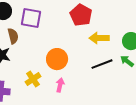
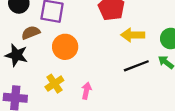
brown semicircle: (13, 36) -> (31, 33), turned -98
orange circle: (57, 59) -> (65, 47), moved

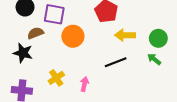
orange circle: (65, 47) -> (73, 36), moved
black line: (136, 66) -> (116, 62), moved

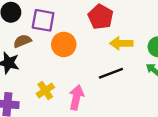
pink arrow: (84, 84) -> (76, 97), size x1.5

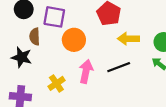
brown semicircle: (22, 41) -> (35, 37), turned -70
pink arrow: (76, 97) -> (86, 71), moved

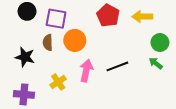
brown semicircle: (35, 37) -> (48, 43), moved
yellow arrow: (128, 39) -> (142, 17), moved

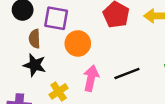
brown semicircle: (48, 43) -> (35, 39), moved
black star: (25, 57) -> (35, 65), moved

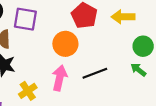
orange circle: (78, 43) -> (65, 44), moved

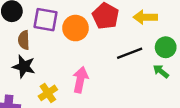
orange circle: (65, 44) -> (76, 28), moved
black line: (95, 73) -> (130, 53), moved

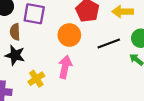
orange circle: (76, 28) -> (69, 35), moved

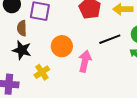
orange circle: (69, 35) -> (62, 46), moved
pink arrow: (65, 67) -> (85, 61), moved

